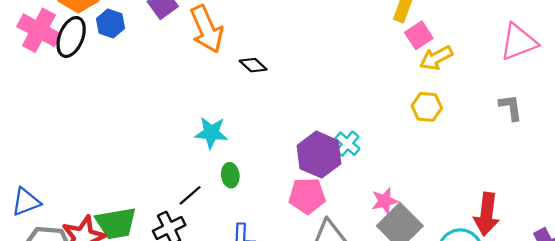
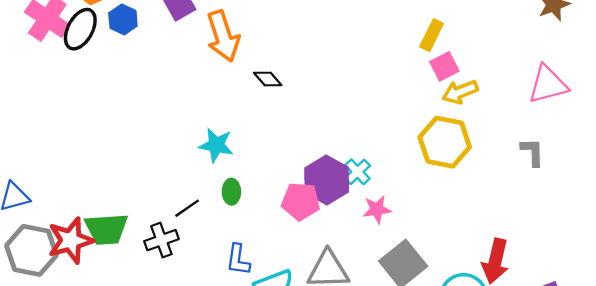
yellow hexagon: (427, 107) -> (445, 142), size x1.6
pink pentagon: (307, 196) -> (301, 201), moved
pink star: (385, 201) -> (377, 209), moved

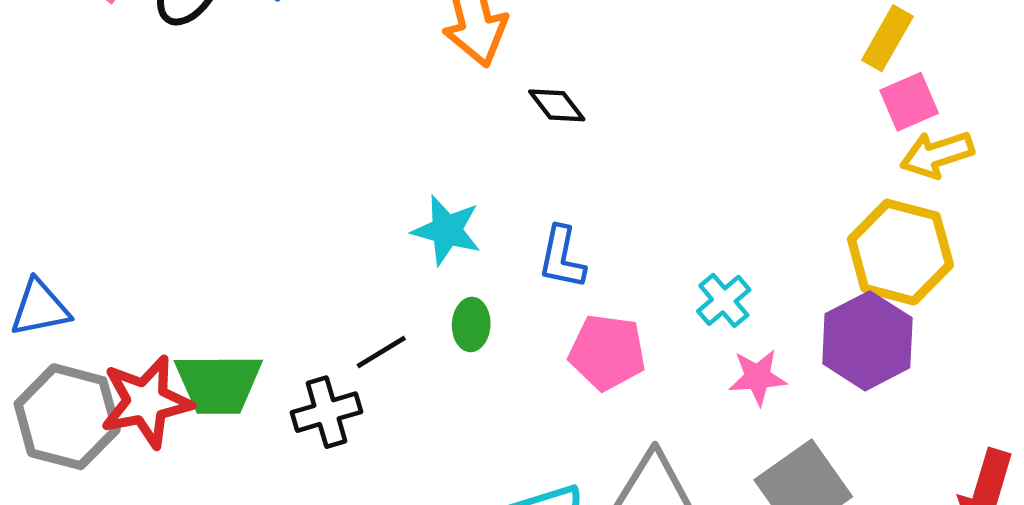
purple hexagon: (327, 180) -> (867, 341), moved
blue L-shape: (238, 260) -> (562, 258), moved

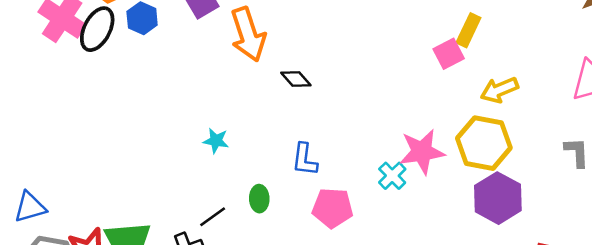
pink square: (909, 102) -> (449, 54), moved
cyan star: (447, 230) -> (216, 141), moved, size x0.7
purple hexagon: (867, 341) -> (498, 198), moved
pink star: (758, 377) -> (422, 152), moved, size x1.5

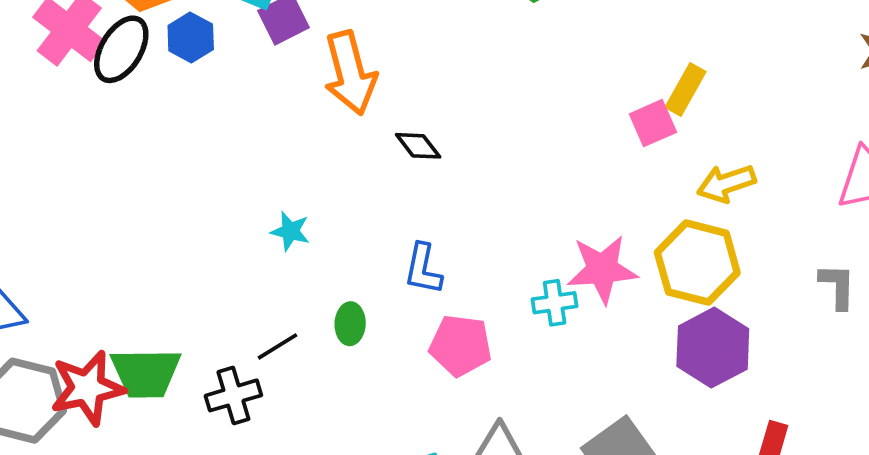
cyan cross: (392, 176) -> (555, 303), turned 32

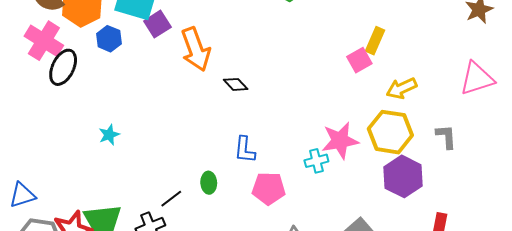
black ellipse: (121, 49) -> (63, 67), moved
cyan star: (290, 231) -> (109, 135), moved, turned -30
gray L-shape: (838, 286) -> (446, 137), moved

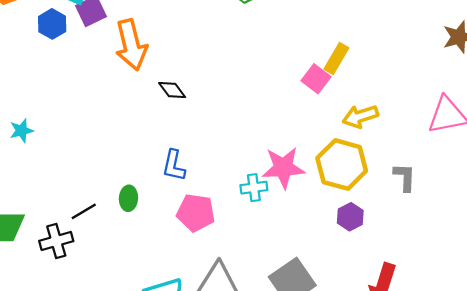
blue hexagon: (109, 39) -> (52, 24), moved
pink square: (359, 60) -> (316, 79), turned -30
purple hexagon: (403, 176) -> (350, 217), size x0.6

